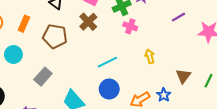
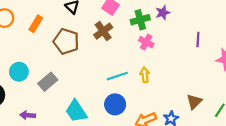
purple line: (178, 17) -> (198, 39), turned -64
cyan circle: (13, 54) -> (19, 72), moved
yellow arrow: (150, 56) -> (145, 75), moved

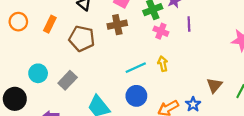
brown cross: (103, 31) -> (117, 25), turned 30
purple line: (198, 39) -> (189, 24), moved

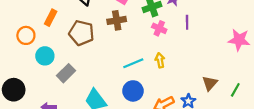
orange circle: (18, 22) -> (26, 35), moved
cyan circle: (38, 73) -> (45, 56), moved

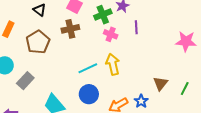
brown pentagon: (81, 33) -> (38, 42), turned 30
yellow arrow: (160, 60) -> (113, 64), size x1.5

